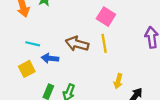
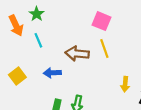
cyan line: (33, 44) -> (38, 40), moved, turned 64
yellow square: (27, 69) -> (17, 76), moved

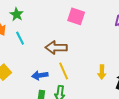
yellow line: (104, 48) -> (64, 71), moved
blue arrow: (52, 73) -> (40, 75), moved

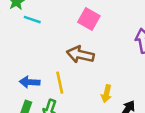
cyan line: (20, 38) -> (32, 20), moved, turned -56
brown arrow: (56, 48) -> (80, 55), moved

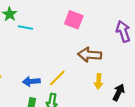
brown arrow: (80, 55) -> (90, 55), moved
yellow line: (60, 83) -> (57, 78), turned 66

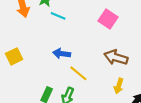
yellow line: (57, 78) -> (78, 73), turned 72
blue arrow: (31, 81) -> (62, 54), moved

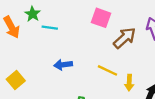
brown arrow: (116, 57) -> (125, 38), moved, turned 135
yellow line: (78, 73) -> (107, 70), moved

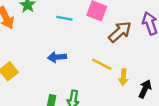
cyan line: (50, 28) -> (64, 18), moved

